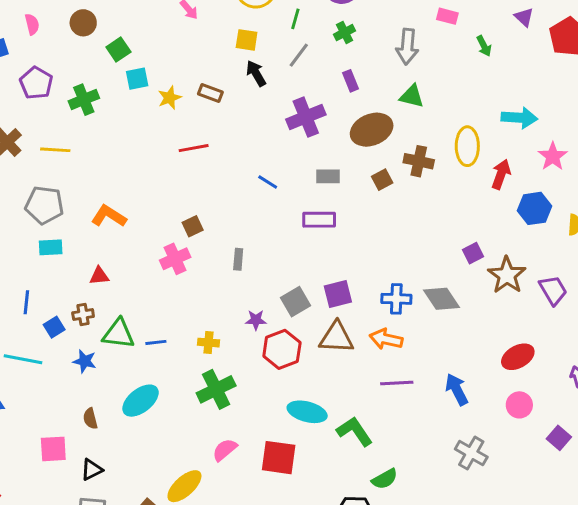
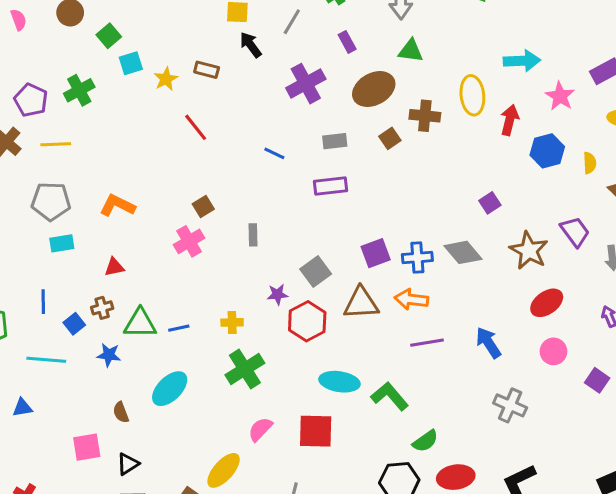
purple pentagon: (36, 83) -> (31, 100), moved
red line: (194, 148) -> (196, 127), turned 68
brown star: (507, 275) -> (529, 250), moved
purple square: (338, 294) -> (376, 253), moved

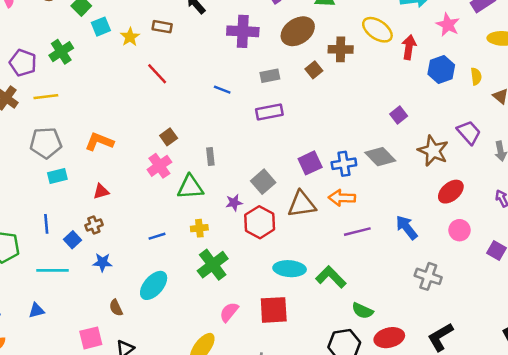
purple cross: (306, 84) -> (243, 31), turned 36
yellow ellipse: (472, 95) -> (377, 30), turned -44
green triangle: (140, 323) -> (190, 187), moved
green semicircle: (425, 441) -> (362, 311), turned 65

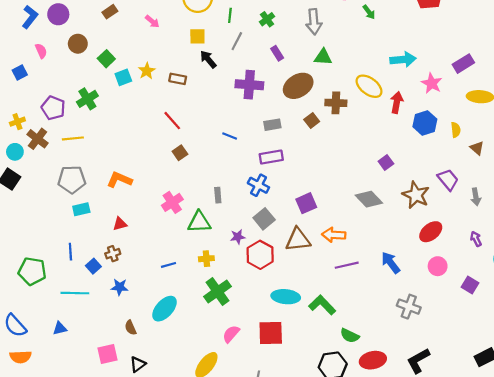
yellow star: (130, 37) -> (147, 71), moved
brown square: (169, 137) -> (180, 153), moved
blue cross: (344, 164) -> (258, 185), moved, turned 35

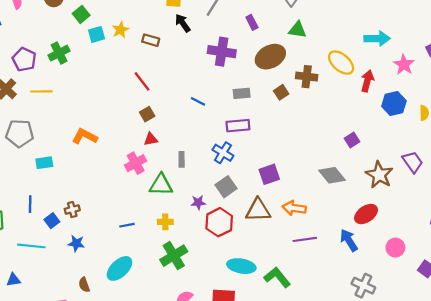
gray pentagon: (72, 180) -> (20, 133), moved
red triangle: (120, 224) -> (151, 139), moved
red ellipse: (431, 232) -> (366, 214), moved

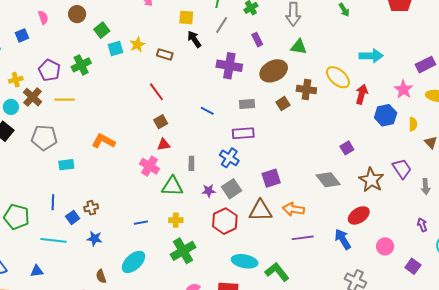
pink star: (404, 65) -> (404, 89), moved
pink cross: (136, 163) -> (149, 166), turned -30
purple star: (198, 202) -> (209, 191), moved

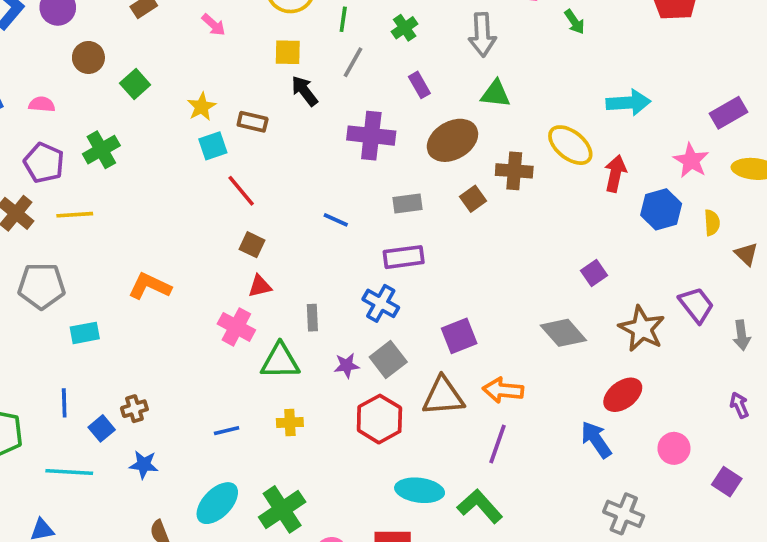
pink semicircle: (43, 18) -> (42, 104), moved, turned -64
cyan square: (116, 48) -> (213, 146), moved
brown square: (161, 122) -> (252, 245), turned -32
purple line: (303, 238) -> (497, 444), moved, turned -60
green cross: (183, 251) -> (282, 509), moved

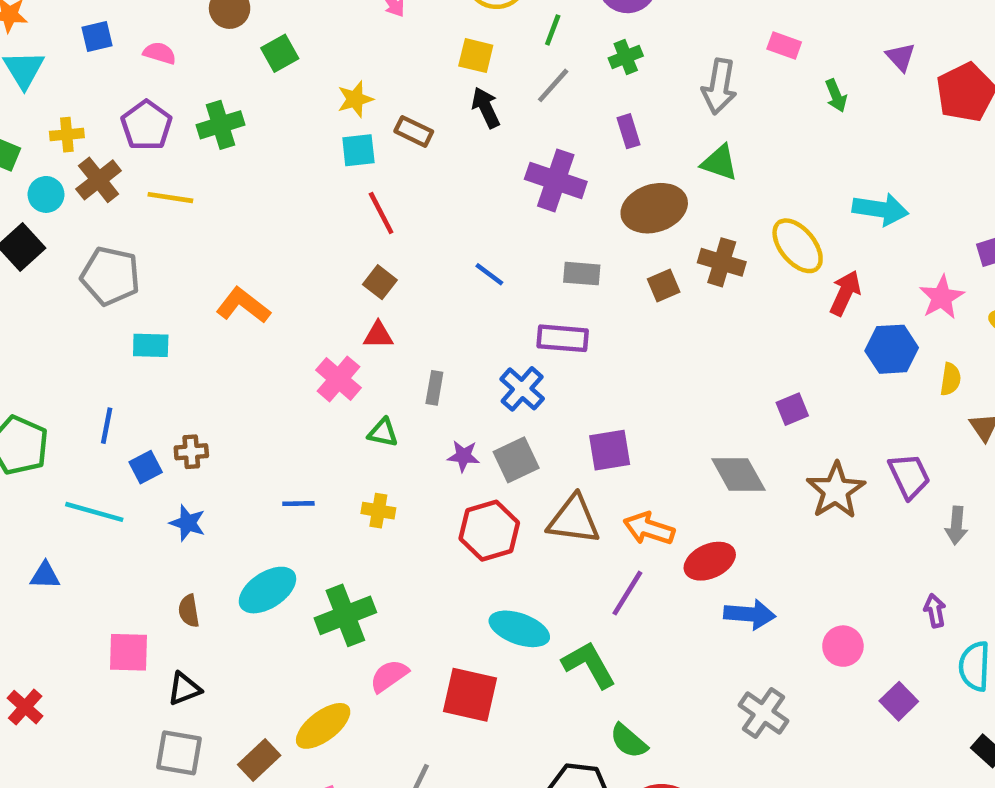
green triangle: (280, 361) -> (383, 433), size x0.6
red ellipse: (623, 395) -> (710, 561), moved
blue arrow: (596, 440) -> (750, 614), turned 117

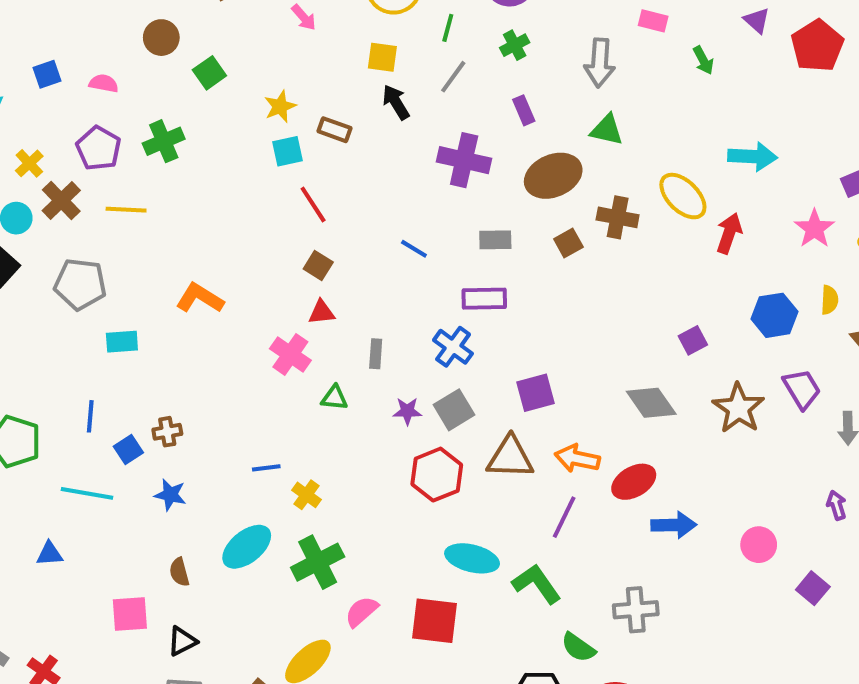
yellow cross: (67, 135) -> (29, 163), turned -32
blue hexagon: (892, 349) -> (774, 315), moved
yellow cross: (378, 511) -> (306, 495), moved, turned 32
gray cross: (763, 713) -> (636, 610), moved, turned -33

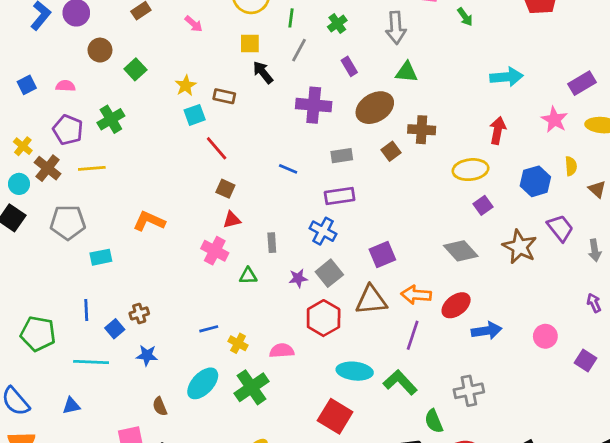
yellow ellipse: (683, 196) -> (470, 170), moved, turned -44
pink semicircle: (361, 612) -> (282, 351), moved, turned 45
red square: (434, 621) -> (335, 416), turned 32
green semicircle: (578, 647) -> (434, 421), turned 40

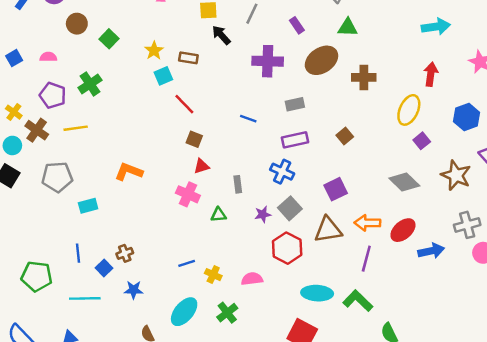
brown square: (391, 151) -> (345, 136), moved
yellow ellipse: (470, 170) -> (409, 110), turned -56
green cross: (252, 387) -> (227, 313), size x0.7
gray cross: (469, 391) -> (467, 225), moved

